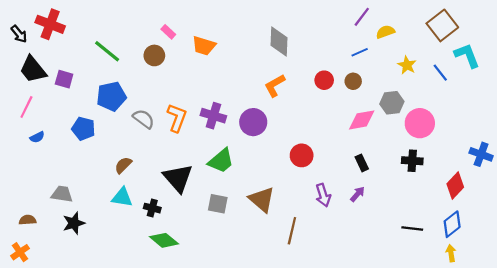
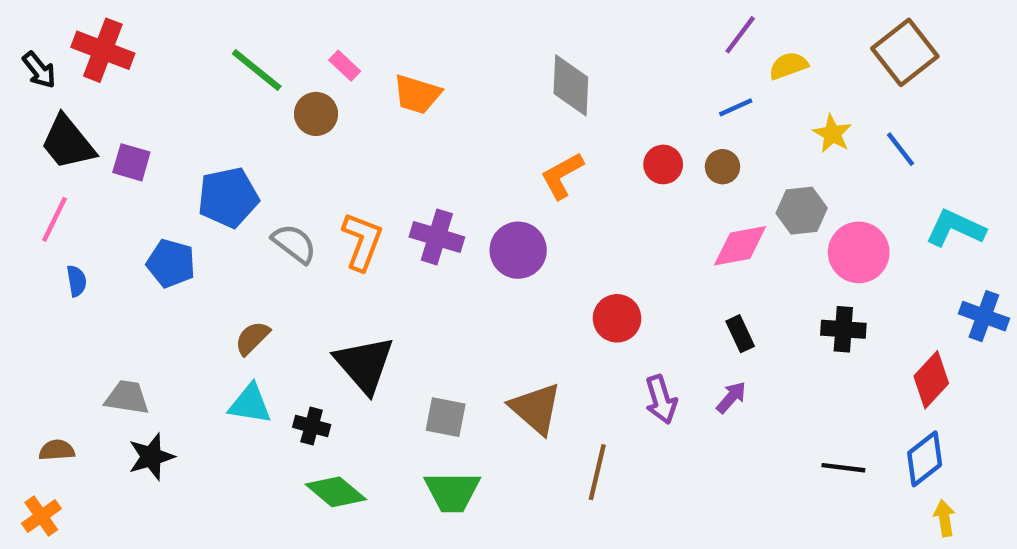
green line: (107, 51) -> (257, 70), moved
cyan L-shape: (467, 55) -> (955, 228), moved, turned -44
blue semicircle: (37, 137) -> (77, 281), turned -72
green trapezoid: (221, 161) -> (452, 492), moved, turned 40
yellow arrow: (451, 253) -> (944, 518), moved

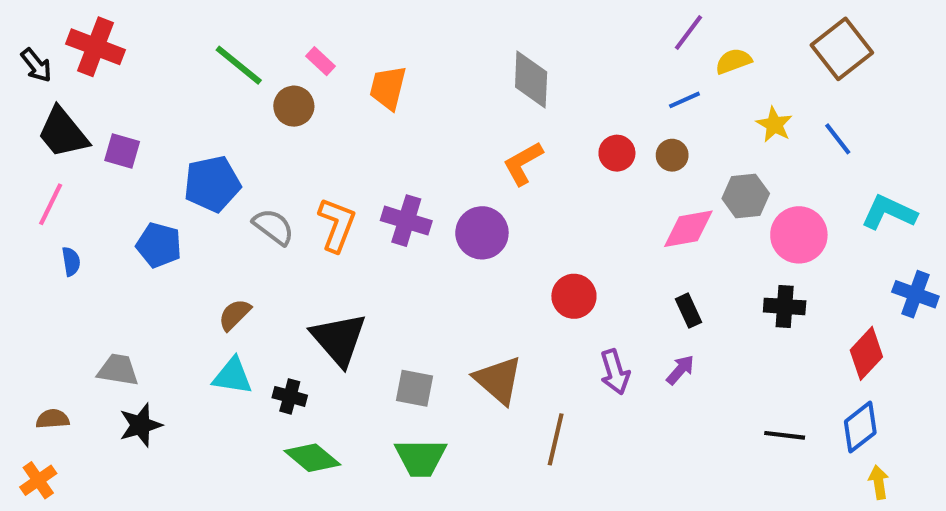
orange trapezoid: (417, 94) -> (388, 88), turned 87

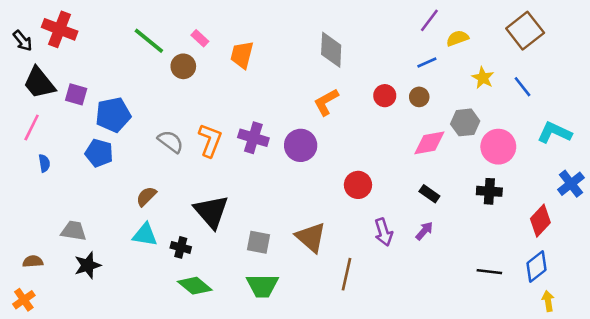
blue pentagon: (212, 184) -> (113, 115), moved
blue cross: (915, 294) -> (571, 184), turned 32
black rectangle: (688, 311) -> (429, 194), turned -30

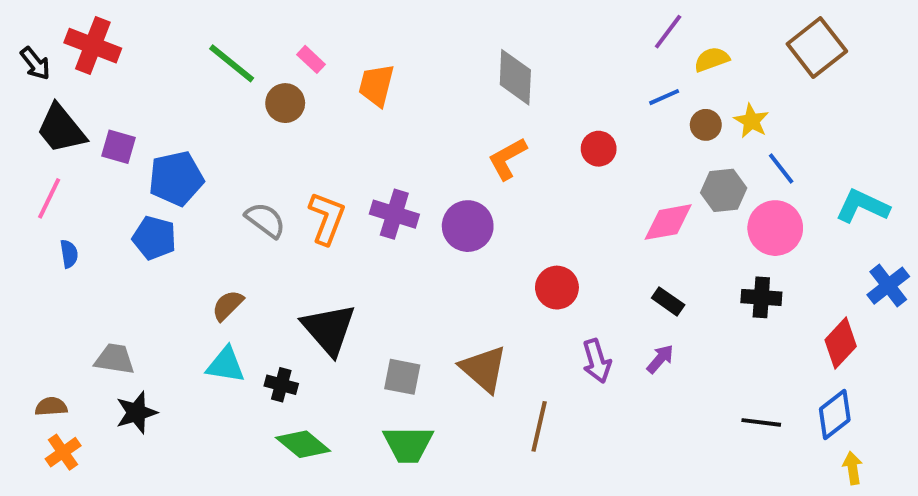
blue line: (523, 87) -> (781, 169), moved
brown circle: (419, 97) -> (706, 125), moved
orange cross: (24, 300) -> (63, 452), moved

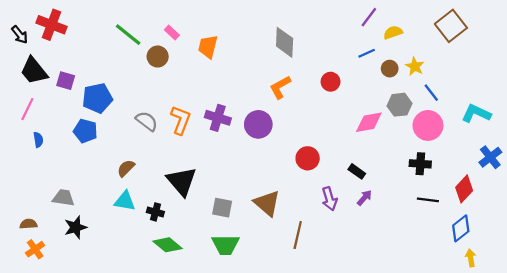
black rectangle: (668, 301) -> (357, 171), moved
black line: (761, 422) -> (428, 200), moved

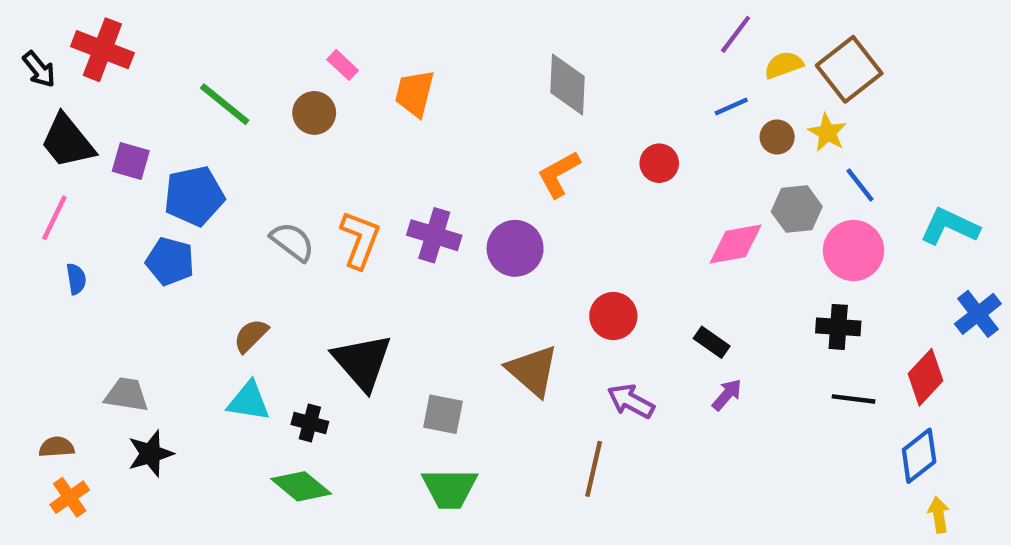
brown square: (451, 26) -> (849, 69), moved
green line: (128, 35) -> (225, 104), moved
purple arrow: (329, 199) -> (631, 401), moved, turned 135
brown triangle: (267, 203) -> (533, 371), moved
green diamond: (167, 245) -> (301, 486), moved

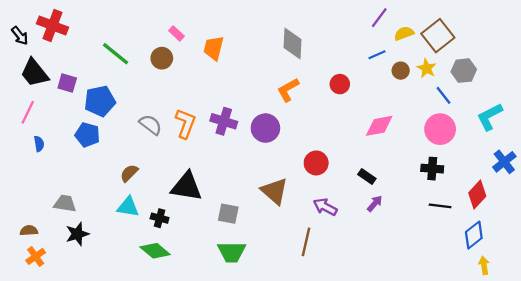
gray hexagon: (797, 209) -> (464, 71), moved
cyan L-shape: (950, 226) -> (490, 117), turned -52
black triangle: (362, 362) -> (187, 187), turned -40

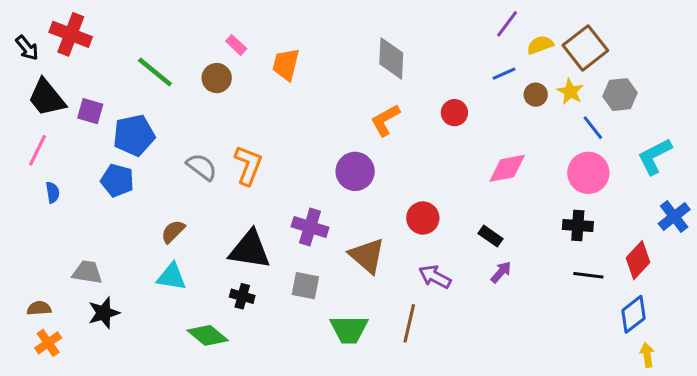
purple cross: (224, 121) -> (310, 227), moved
black cross: (160, 218) -> (242, 296), moved
green trapezoid: (232, 252) -> (349, 329), moved

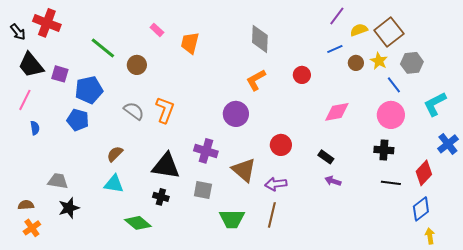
brown circle: (217, 78) -> (137, 65), moved
purple arrow: (501, 272) -> (333, 181), turned -112
purple arrow: (435, 277) -> (276, 184), moved, turned -35

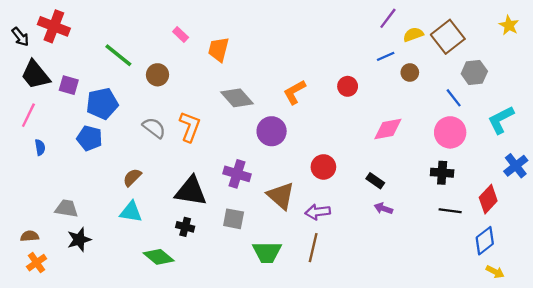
gray diamond: (260, 39) -> (237, 98), moved, turned -44
yellow star: (379, 61) -> (509, 25), moved
yellow arrow: (430, 236) -> (495, 272), turned 126

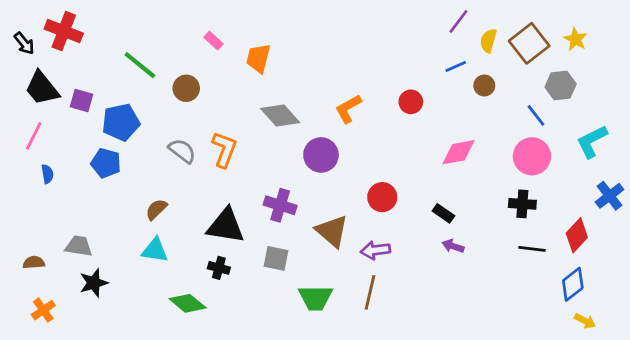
yellow star: (509, 25) -> (576, 39), moved
yellow semicircle: (413, 34) -> (488, 41), turned -54
brown semicircle: (30, 236) -> (34, 262), moved

